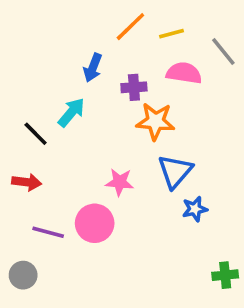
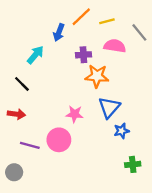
blue arrow: (93, 68) -> (59, 32), moved
cyan arrow: (71, 112) -> (35, 55), moved
green cross: (225, 275) -> (133, 164), moved

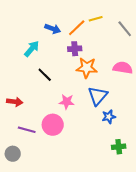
orange line: (81, 17) -> (77, 28), moved
blue arrow: (59, 32) -> (53, 29), turned -91
pink semicircle: (115, 46) -> (123, 68), moved
black line: (22, 84) -> (45, 75), moved

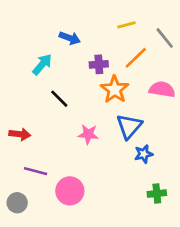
orange line: (77, 28) -> (136, 58), moved
orange star: (87, 68) -> (115, 89), turned 30
pink circle: (53, 125) -> (70, 191), moved

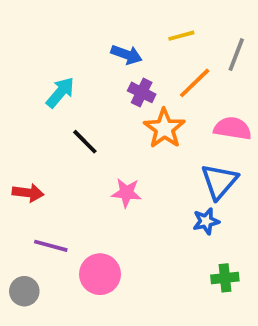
blue arrow: (70, 38) -> (127, 55), moved
gray line: (165, 38) -> (236, 55), turned 60
purple cross: (99, 64) -> (142, 92), turned 30
blue triangle: (129, 126) -> (219, 181), moved

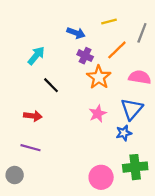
red arrow: (28, 193) -> (33, 116), moved
pink star: (127, 193) -> (98, 114), moved, turned -30
pink circle: (100, 274) -> (101, 177), moved
green cross: (225, 278) -> (135, 167), size x1.5

